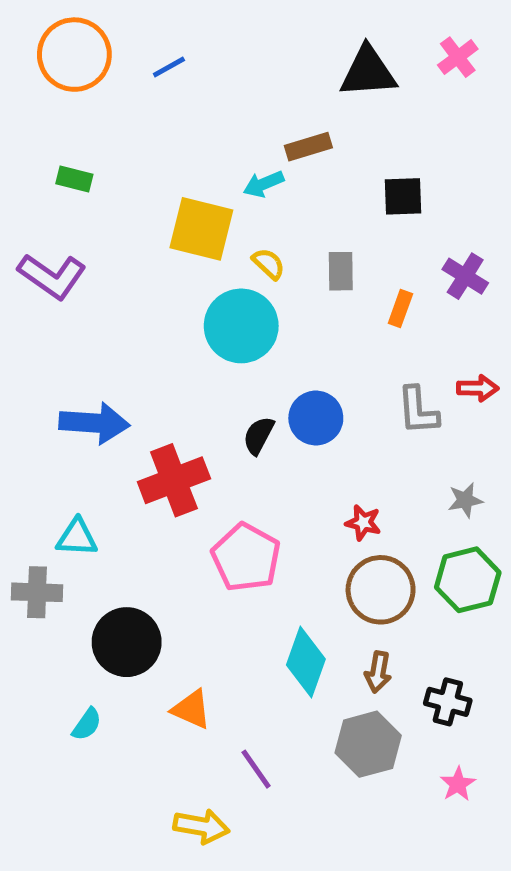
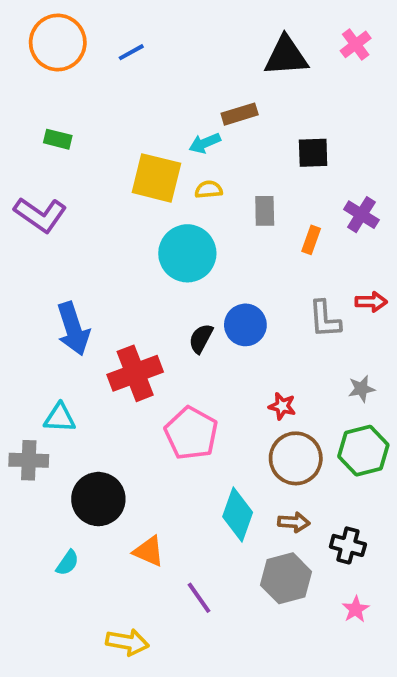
yellow semicircle: (269, 264) -> (209, 190), moved, turned -48
blue arrow: (94, 423) -> (73, 329), turned 68
brown arrow: (378, 672) -> (294, 522), turned -96
yellow arrow: (201, 826) -> (127, 642), moved

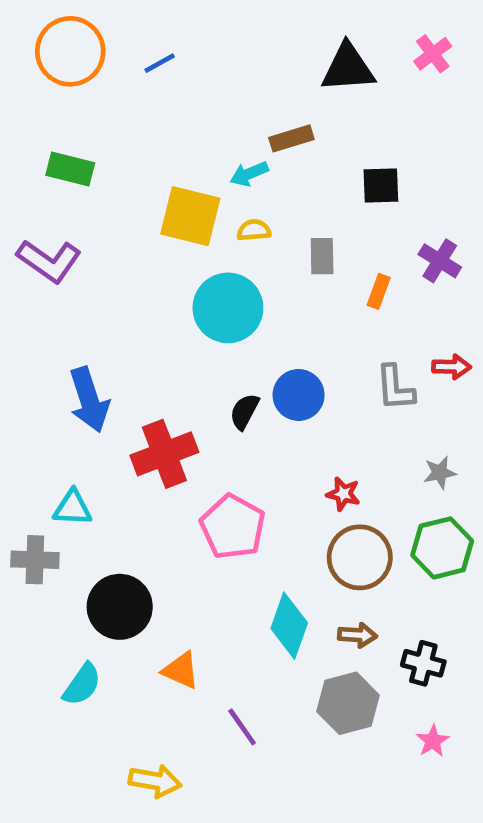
green rectangle: (58, 139) -> (70, 169), size x1.4
cyan semicircle: (67, 563) -> (82, 684), size x1.4

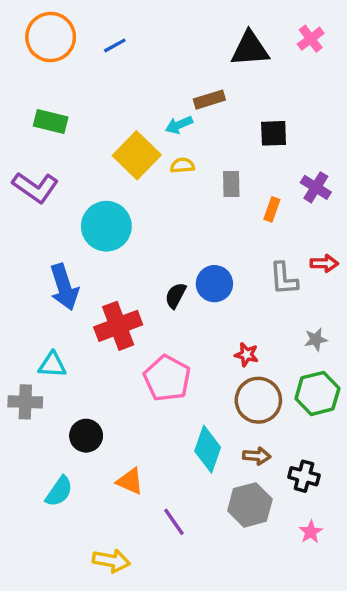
yellow square: (190, 216) -> (137, 155), turned 30
cyan circle: (228, 308) -> (106, 226), moved
black circle: (120, 607) -> (86, 436), size x0.7

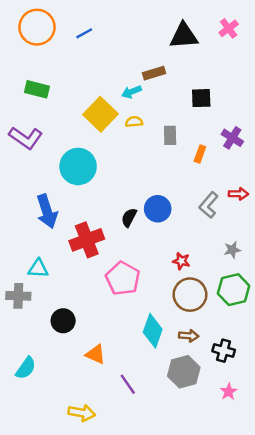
gray L-shape: (284, 279) -> (209, 205), turned 45
cyan semicircle: (59, 491) -> (26, 368), moved

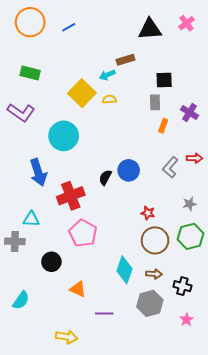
gray rectangle: (170, 135) -> (155, 102), moved
pink pentagon: (123, 278) -> (83, 233), moved
purple line: (128, 384) -> (104, 314), turned -54

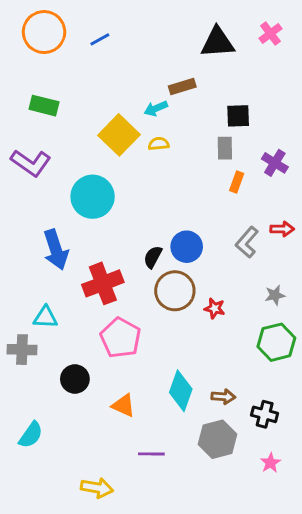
brown circle: (155, 240) -> (175, 291), moved
orange triangle: (78, 289) -> (123, 405), moved

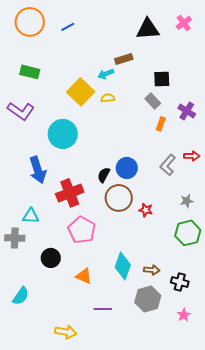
gray rectangle: (225, 148) -> (153, 101), turned -42

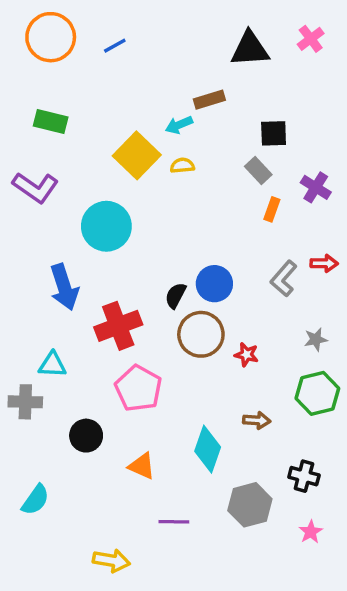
brown arrow: (152, 270) -> (257, 420), moved

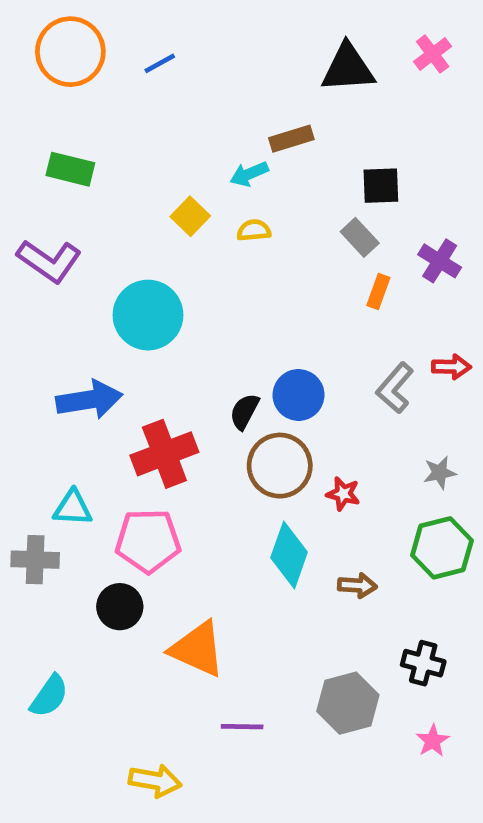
yellow square: (137, 155) -> (190, 216), size x0.6
blue arrow: (64, 287) -> (89, 400), turned -81
pink pentagon: (138, 388) -> (148, 541), moved, turned -30
cyan diamond: (208, 449) -> (289, 555), moved
orange triangle: (142, 466) -> (197, 649), size x1.5

